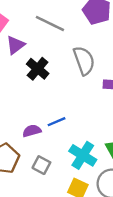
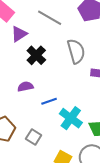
purple semicircle: (32, 131) -> (25, 87), moved
cyan cross: (83, 155) -> (71, 118), moved

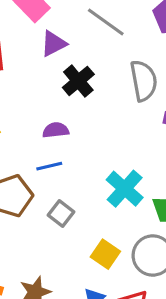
blue line: (49, 101) -> (49, 166), moved

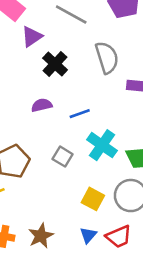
blue line: (49, 166) -> (80, 114), moved
gray square: (61, 213) -> (63, 157), moved

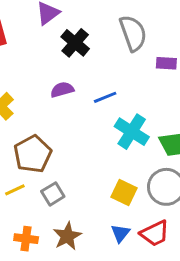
gray square: (63, 157) -> (53, 194), moved, turned 30

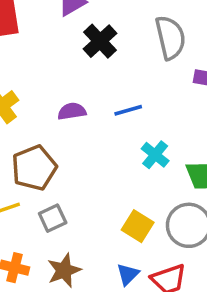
purple semicircle: (62, 90) -> (72, 111), moved
cyan cross: (132, 132) -> (155, 155), size x0.7

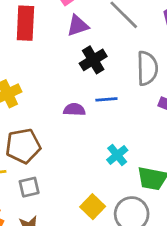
blue line: (128, 110) -> (106, 99), moved
purple semicircle: (72, 111) -> (74, 110), moved

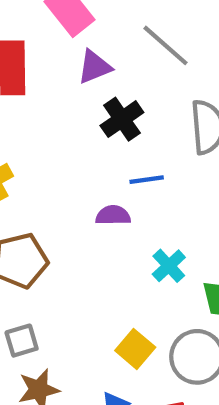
purple semicircle: (74, 110) -> (113, 215), moved
gray square: (29, 187) -> (22, 341), moved

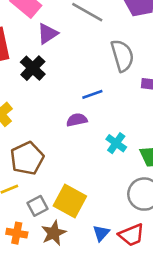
black cross: (122, 119) -> (33, 68), moved
yellow square: (135, 349) -> (70, 201), moved, size x1.4

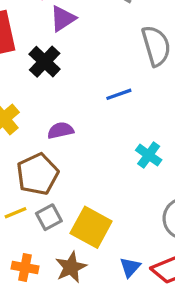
purple semicircle: (77, 120) -> (61, 130), moved
gray square: (38, 206) -> (49, 217), moved

